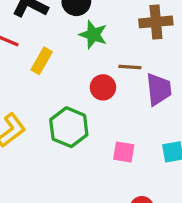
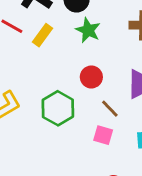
yellow rectangle: (42, 61) -> (42, 35), moved
brown line: (130, 67) -> (110, 109), moved, turned 36

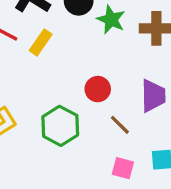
green star: (88, 30) -> (111, 20), moved
pink square: (103, 135) -> (123, 168), moved

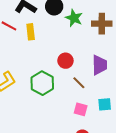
yellow rectangle: (41, 42) -> (31, 32), turned -42

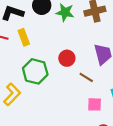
green hexagon: (42, 83) -> (35, 71), moved

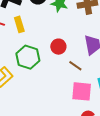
pink square: (95, 104) -> (82, 91), size x1.5

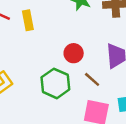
green hexagon: (28, 57) -> (55, 83), moved

